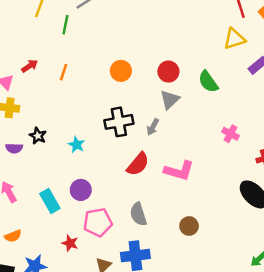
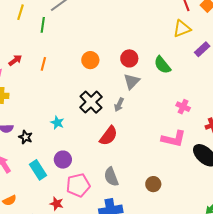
black cross: (119, 122) -> (91, 102), turned -30
black star: (38, 136) -> (26, 137), moved
pink L-shape: (179, 171) -> (174, 139), moved

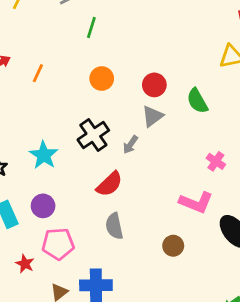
green line: (43, 25) -> (91, 28), moved
cyan star: (57, 123) -> (44, 155), size x1.5
gray semicircle: (111, 177) -> (114, 226), moved
brown circle: (153, 184) -> (173, 246), moved

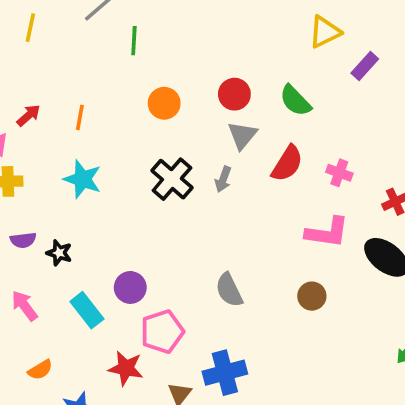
cyan star: (44, 155) -> (83, 179), moved
red semicircle: (109, 184) -> (287, 164), moved
red star: (25, 264) -> (126, 368), size x1.4

